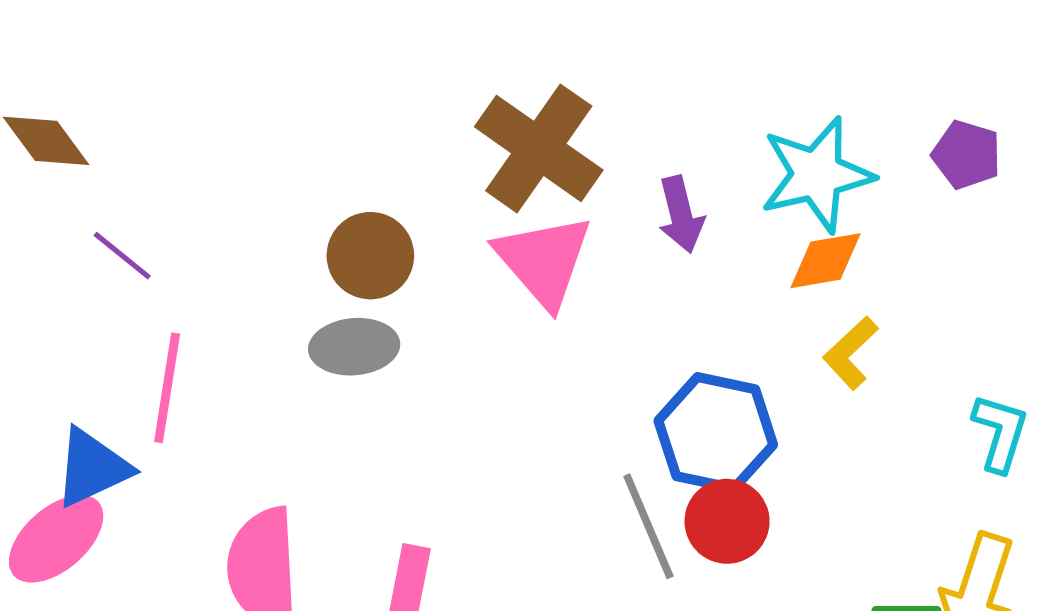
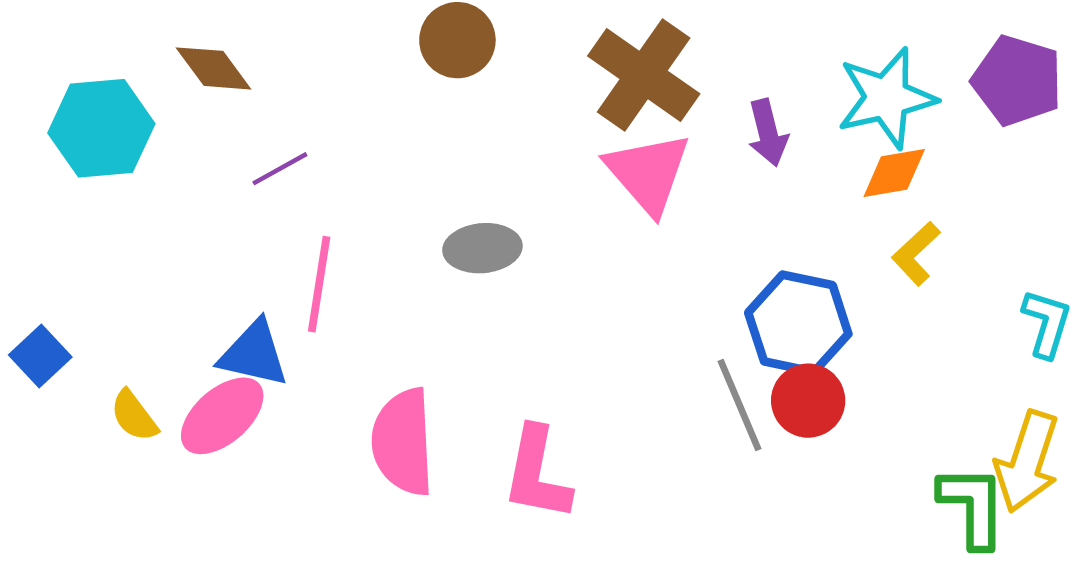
purple pentagon: (966, 155) -> (1017, 80), size x1.5
purple line: (122, 256) -> (280, 169), turned -68
brown circle: (370, 256) -> (457, 40), moved
blue triangle: (92, 468) -> (254, 354), turned 38

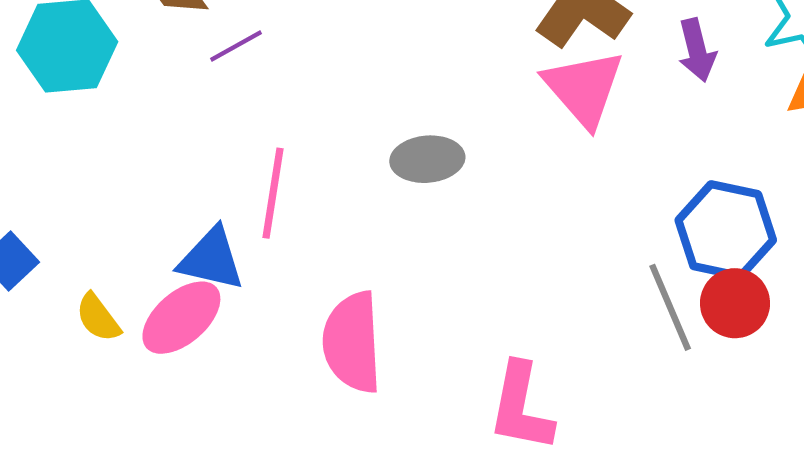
purple line: (280, 169) -> (236, 46), moved
pink L-shape: (537, 474) -> (521, 407), moved

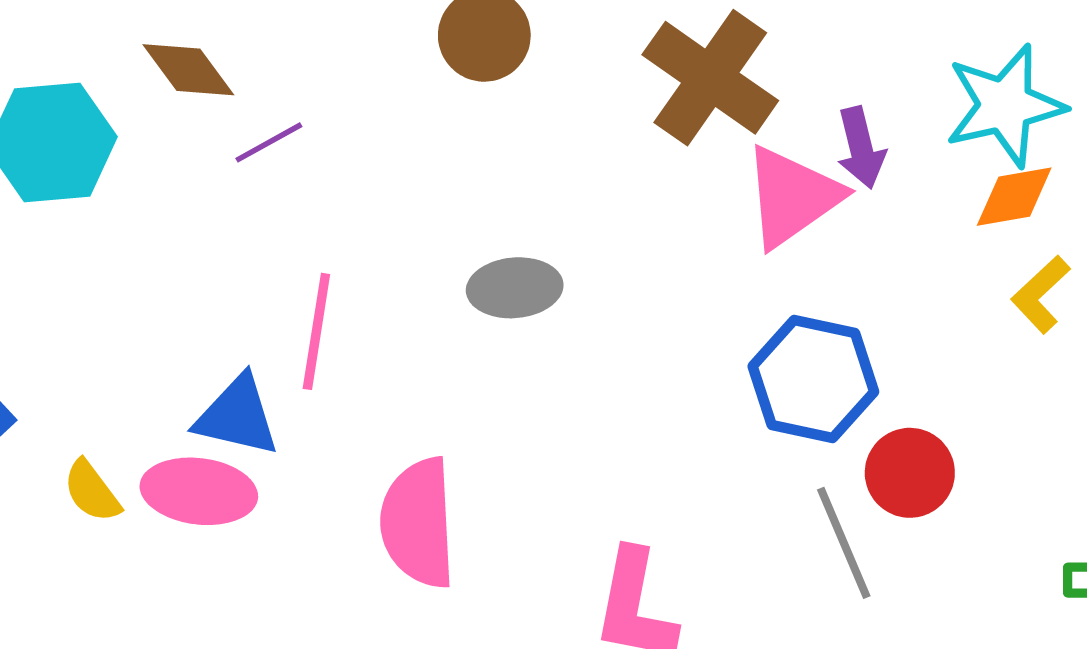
pink triangle: (584, 88) -> (792, 197), moved, turned 36
blue hexagon: (726, 230) -> (813, 379), moved
gray line: (670, 307) -> (844, 543), moved
pink ellipse: (181, 318) -> (199, 491), turned 48

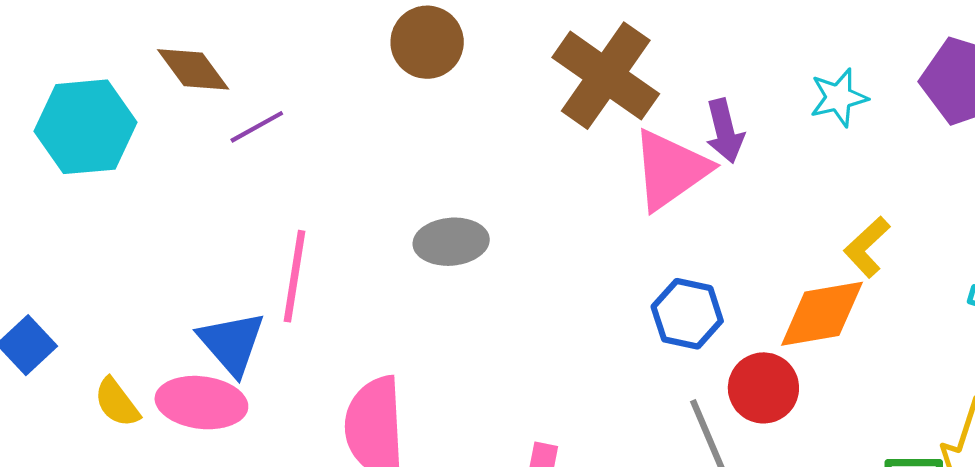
cyan star: (1005, 105) -> (839, 98), size x0.6
orange diamond: (1014, 197) -> (822, 314), moved, size x1.4
blue hexagon: (813, 379) -> (687, 314), size x0.7
blue triangle: (237, 416) -> (232, 343), turned 36

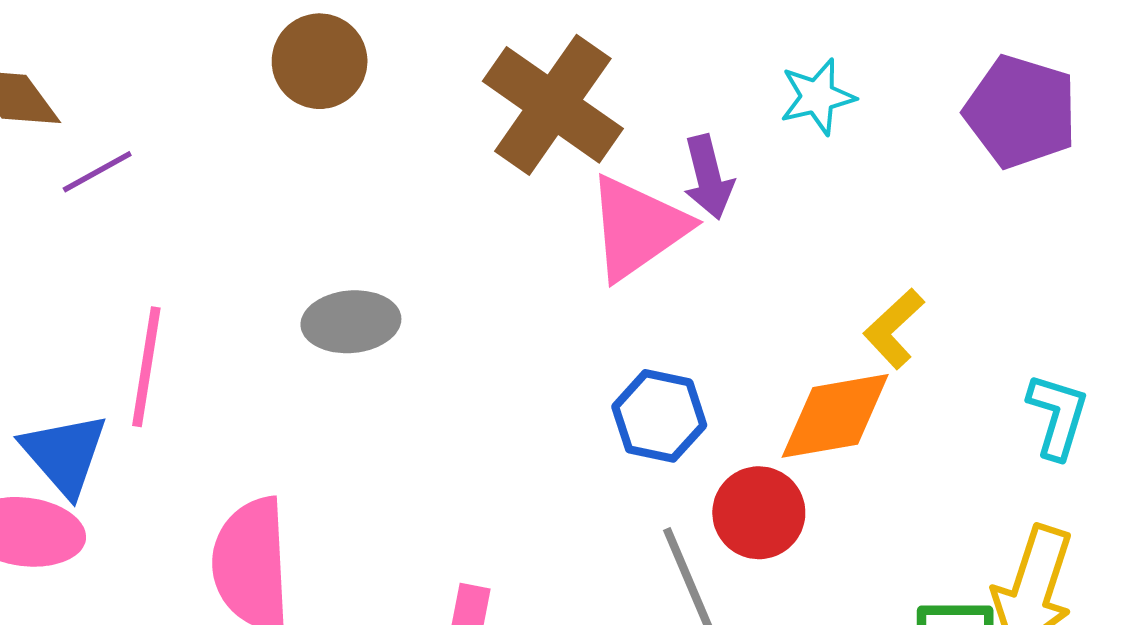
cyan star: (839, 98) -> (817, 97), moved

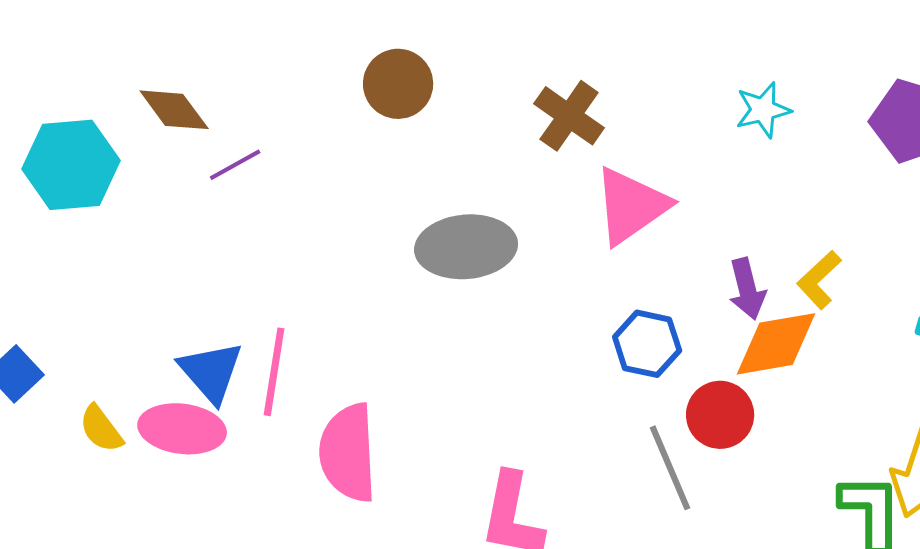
brown cross: (553, 105) -> (569, 116), size x0.7
purple arrow: (708, 177) -> (747, 289), moved
gray ellipse: (351, 322) -> (466, 247), moved, size x1.4
pink line: (146, 367) -> (274, 372), moved

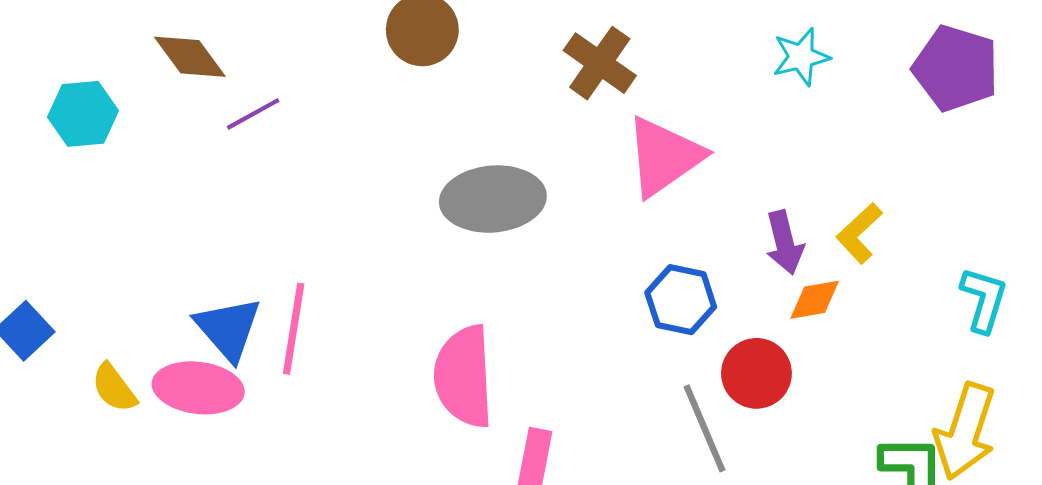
cyan hexagon: (71, 165) -> (83, 114), size x0.7
orange diamond: (776, 344) -> (815, 300), size x0.6
pink semicircle: (348, 453) -> (464, 376), moved

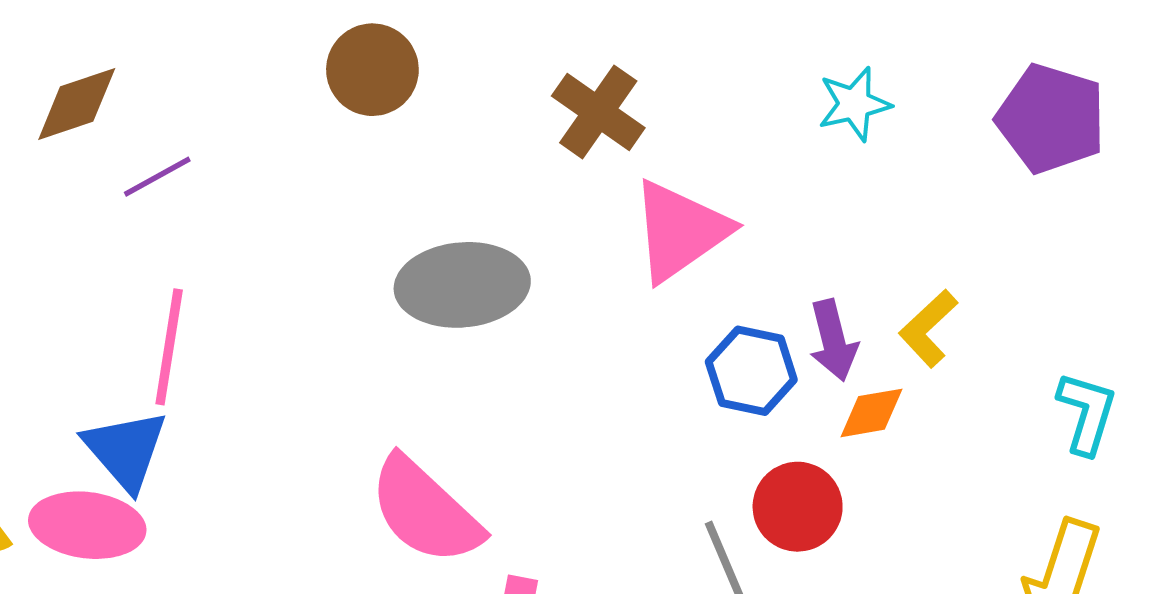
brown diamond: (190, 57) -> (77, 104), turned -72
blue hexagon: (681, 300) -> (751, 371), moved
pink line: (294, 329) -> (169, 347), moved
pink semicircle: (464, 376) -> (425, 511), turned -44

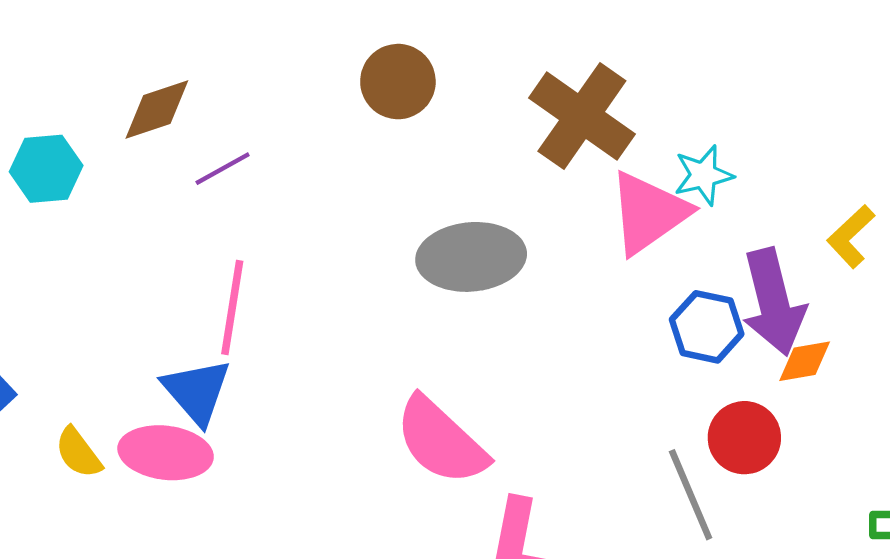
cyan star: (854, 104) -> (703, 175), moved
brown cross: (598, 112) -> (582, 116), size x1.4
yellow L-shape: (928, 328) -> (851, 236), moved
purple arrow: (833, 340) -> (773, 302), size x1.6

